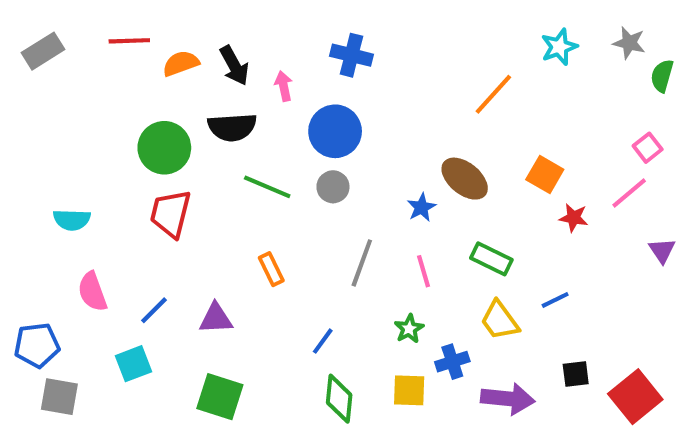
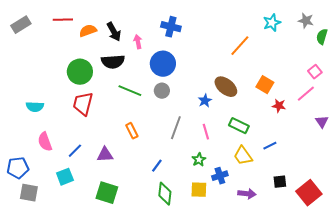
purple arrow: (508, 399) -> (247, 194), size x0.7

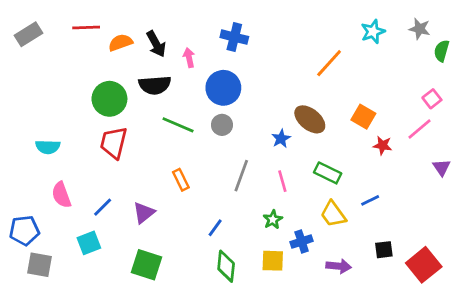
purple triangle: (105, 155) -> (144, 213), turned -36

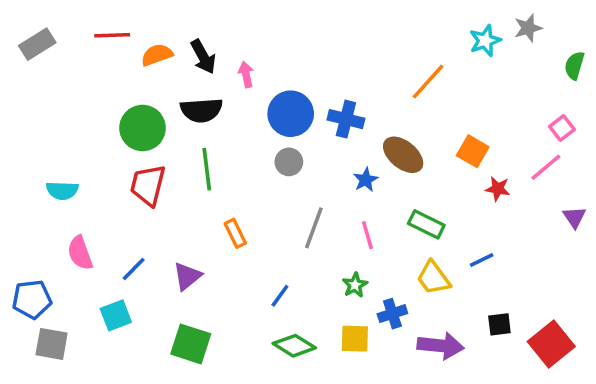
gray star: (420, 29) -> (528, 28), moved, turned -30
blue cross: (234, 37) -> (346, 119), moved
green line: (178, 125) -> (207, 169), moved, turned 60
green diamond: (226, 266) -> (294, 346), turned -64
purple arrow: (339, 266) -> (441, 346), size x1.4

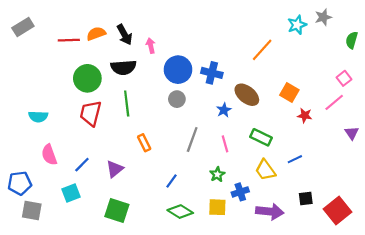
red line: (112, 35) -> (69, 40), moved

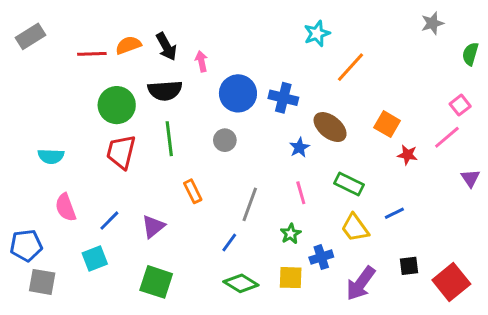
cyan star: (297, 25) -> (317, 33), moved
gray circle: (177, 99) -> (225, 140), moved
gray line: (192, 139) -> (250, 204), moved
purple arrow: (270, 212) -> (361, 283), turned 120

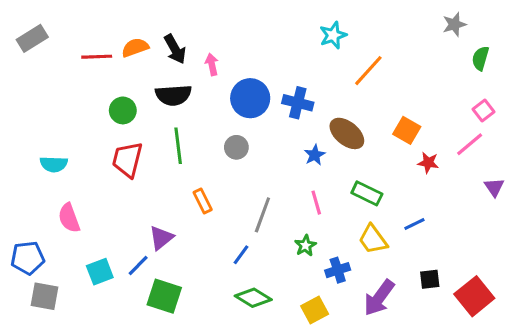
green semicircle: (470, 54) -> (480, 58), moved
green circle: (117, 105) -> (123, 110), size x0.7
blue line: (109, 221) -> (138, 265), moved
yellow square: (291, 278) -> (315, 310), moved, turned -30

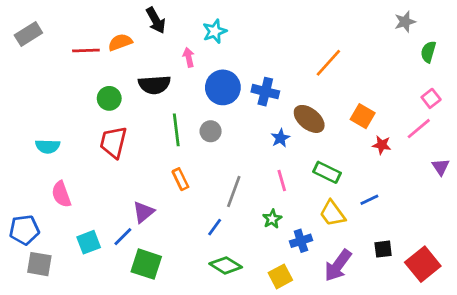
cyan star: (333, 35) -> (215, 31), moved
black arrow: (175, 49) -> (156, 20), moved
green line: (178, 146) -> (176, 130), moved

